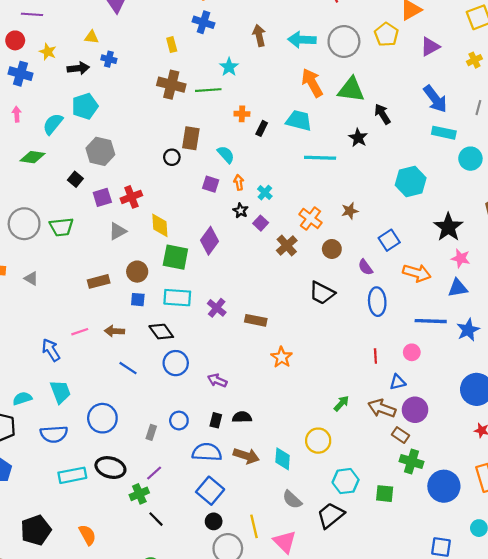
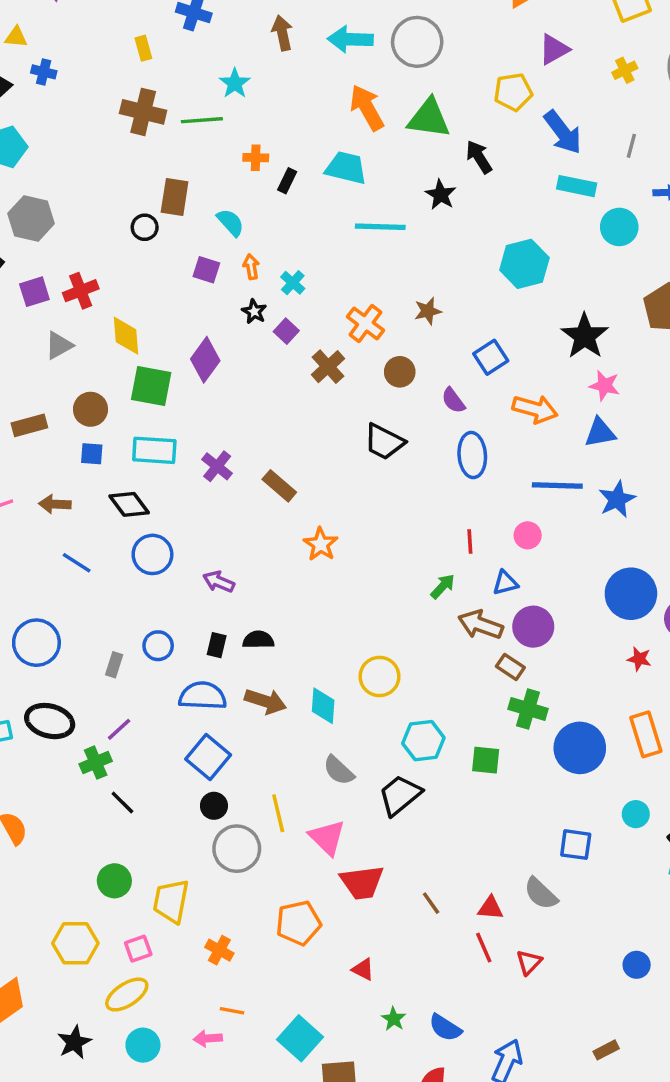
yellow pentagon: (386, 34) -> (513, 92), moved, turned 30
brown rectangle: (256, 320) -> (279, 486), turned 30
green arrow: (341, 403) -> (443, 586), moved

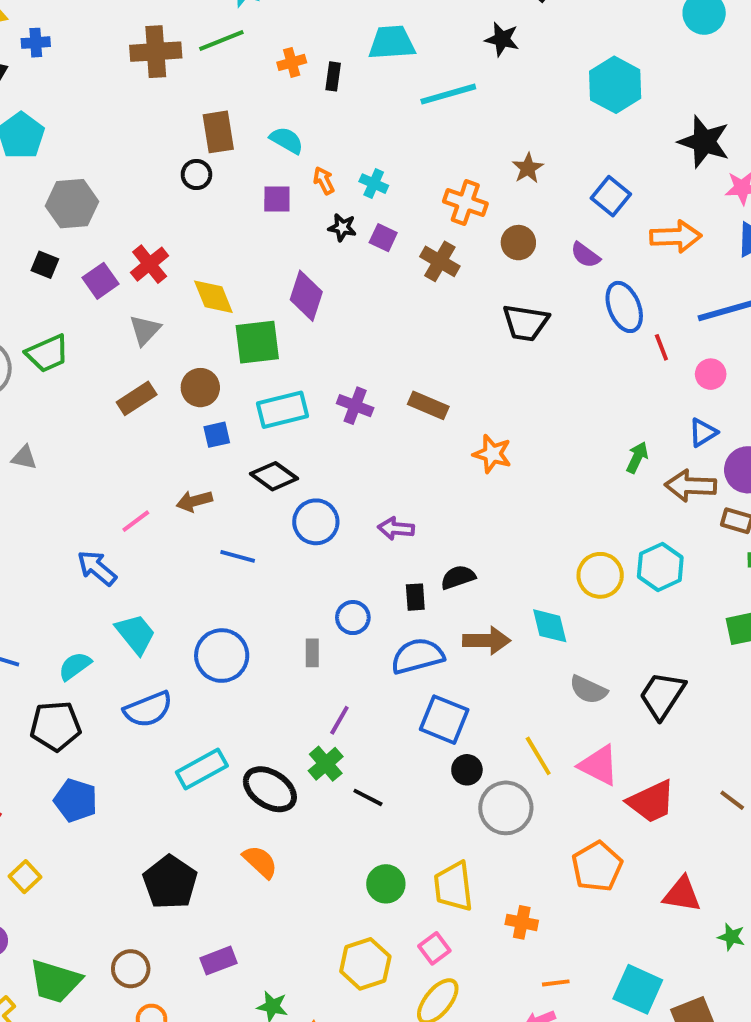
brown rectangle: (29, 425) -> (137, 398), moved
red line: (470, 541) -> (661, 347), moved
black ellipse: (50, 721) -> (270, 789), moved, turned 36
cyan hexagon: (423, 741) -> (660, 567), moved
red triangle: (363, 969) -> (682, 894), size x1.5

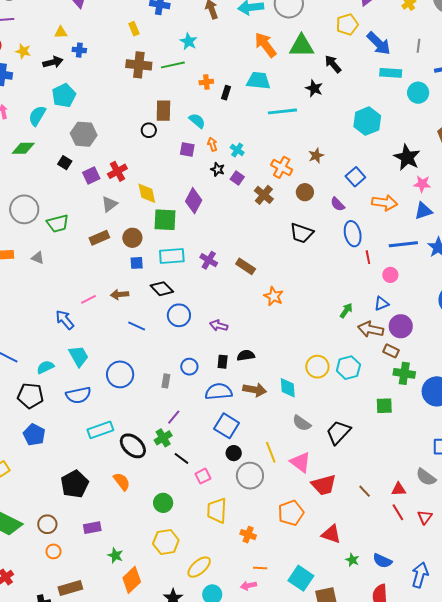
green trapezoid: (47, 353) -> (58, 223), moved
green circle: (386, 884) -> (163, 503), moved
pink square: (434, 948) -> (203, 476), moved

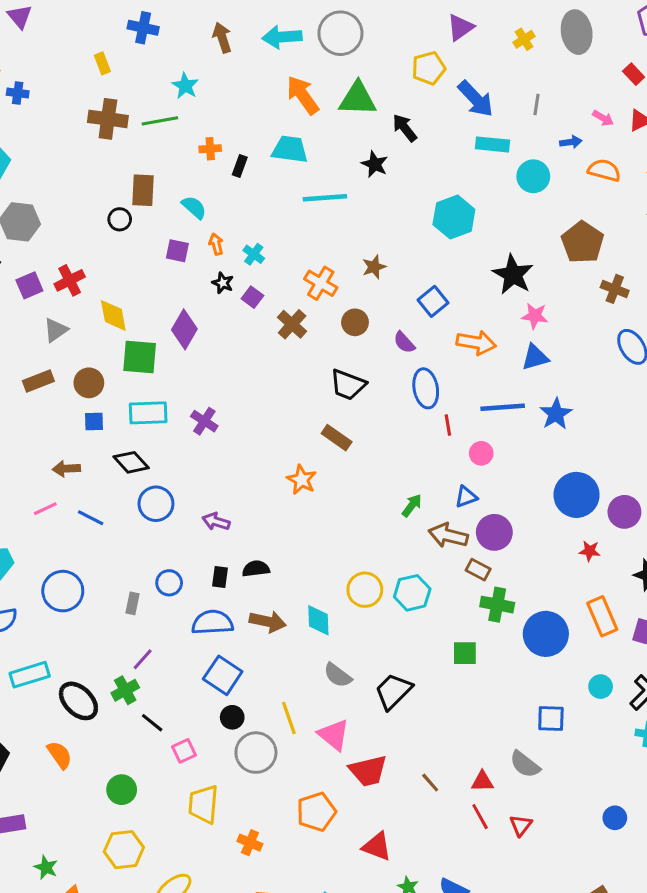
brown rectangle: (246, 266) -> (337, 438), moved
pink line: (88, 299) -> (45, 509), moved

